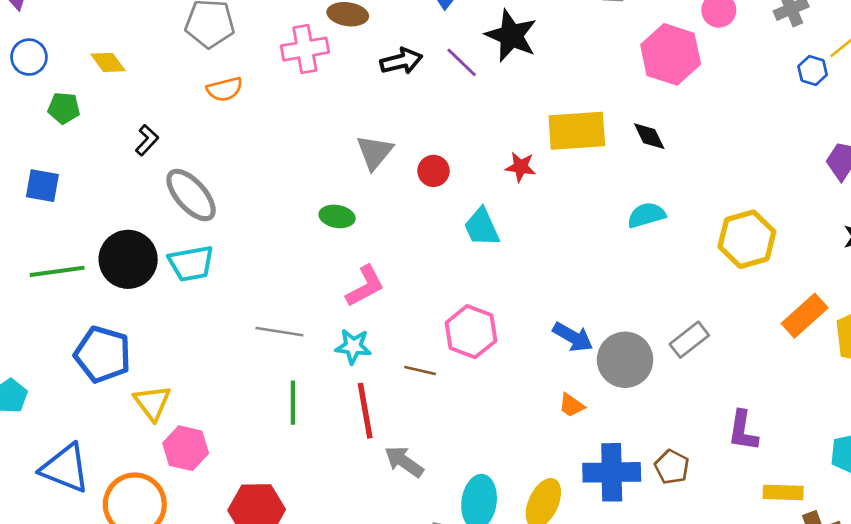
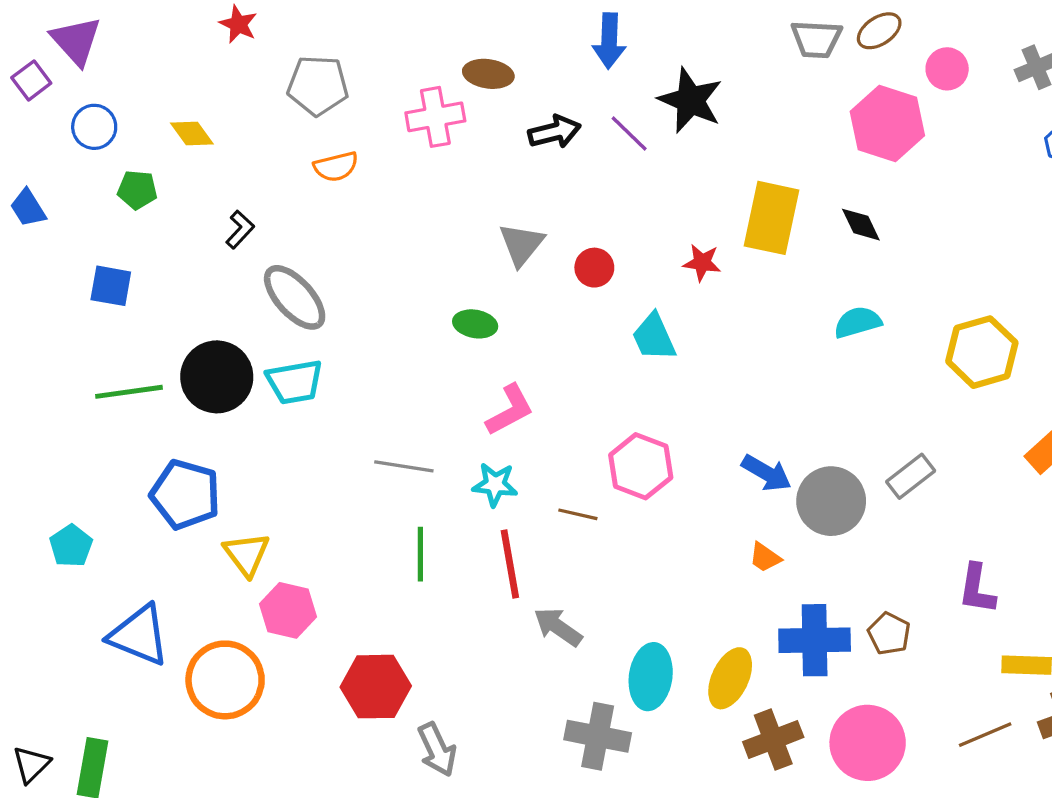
yellow rectangle: (577, 131) -> (772, 218), turned -74

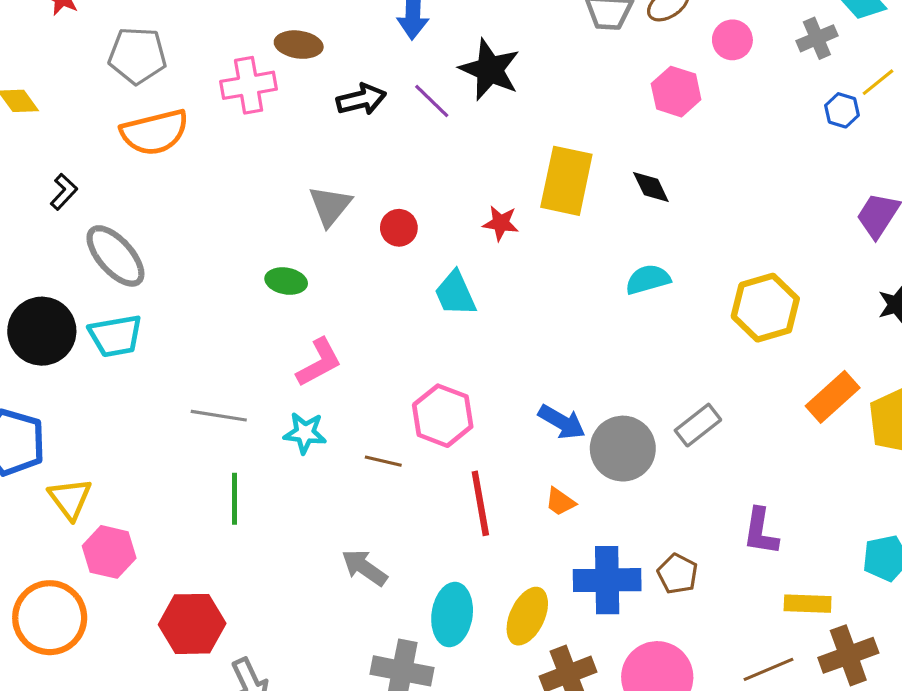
pink hexagon: (887, 124) -> (676, 92), size x0.7
orange semicircle: (336, 167) -> (155, 132), size x1.6
red line: (510, 564) -> (480, 503), moved

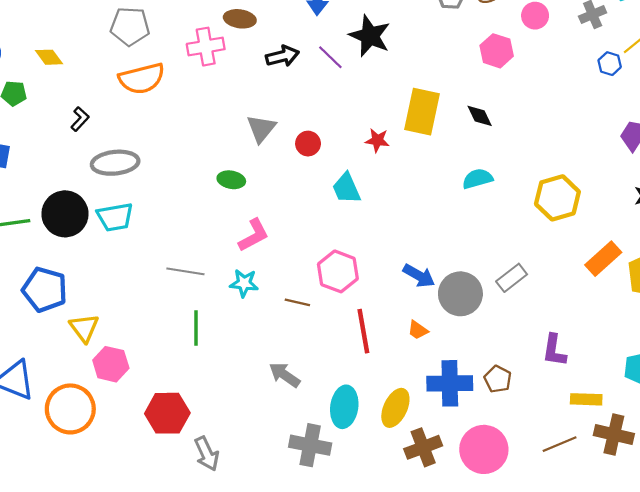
gray ellipse: (115, 256) -> (115, 163), turned -54
brown cross: (848, 655) -> (614, 435), turned 33

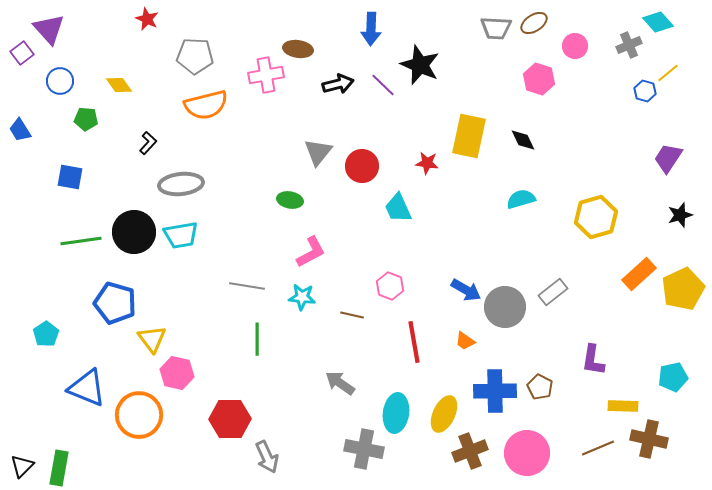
red circle: (308, 144) -> (362, 166), size x1.4
pink hexagon: (338, 271) -> (390, 286), size x0.7

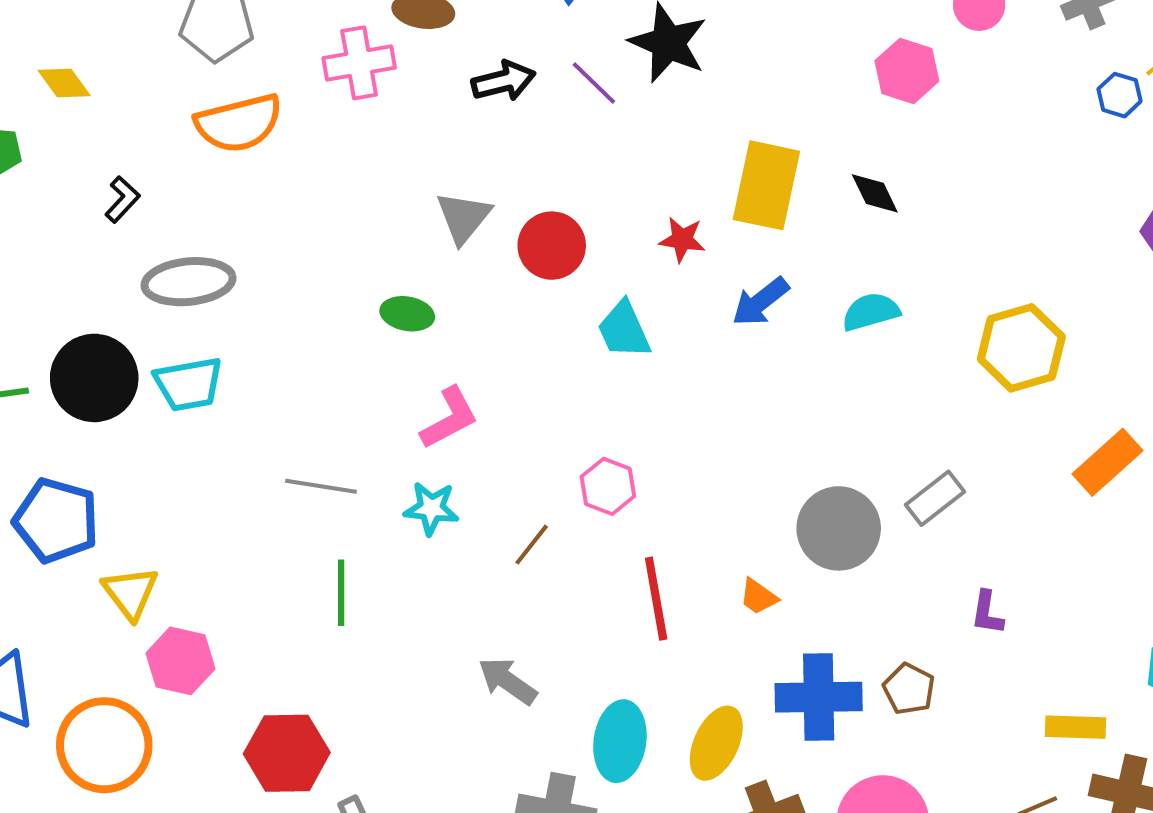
blue arrow: (466, 290) -> (760, 302), moved, turned 112
brown line: (352, 315) -> (532, 545), turned -65
purple L-shape: (593, 360) -> (987, 613), moved, size x0.7

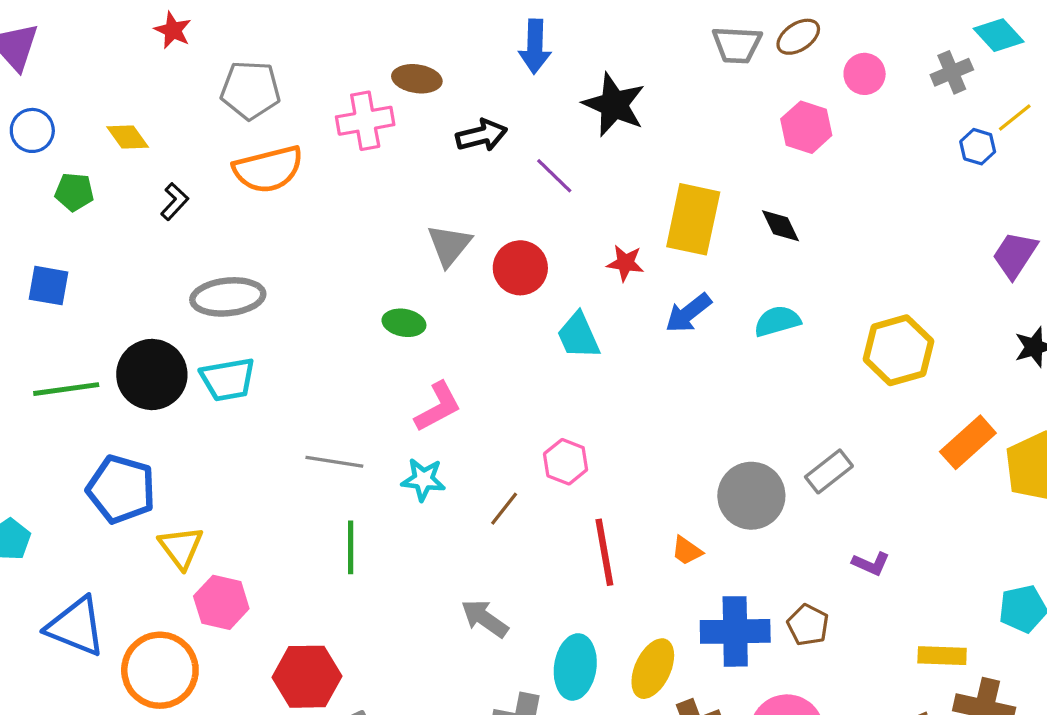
purple line: (594, 83) -> (554, 176), moved
black L-shape: (122, 199) -> (174, 202), moved
purple L-shape: (987, 613) -> (871, 564), turned -75

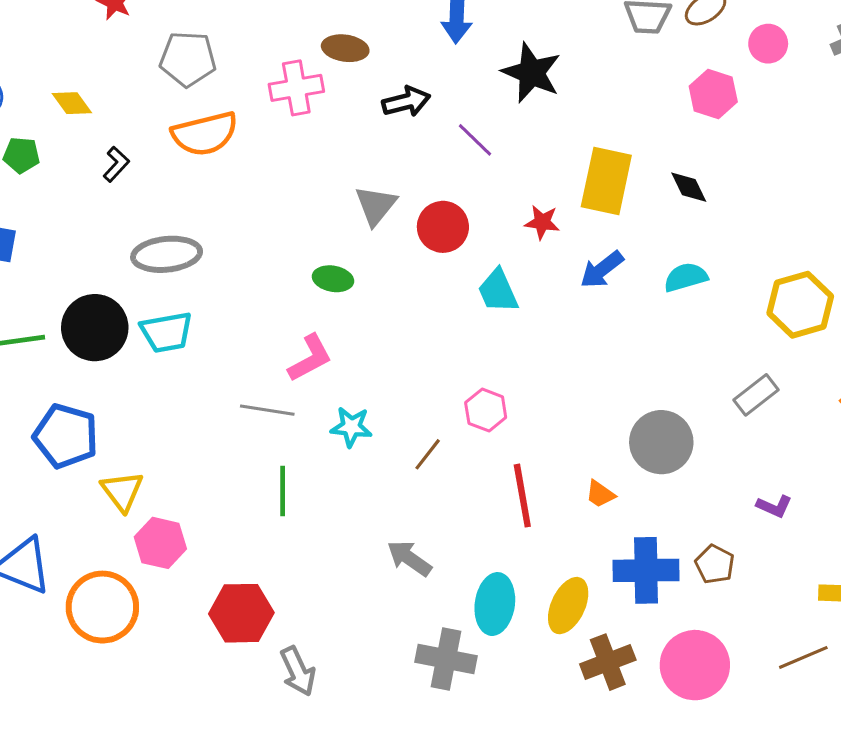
pink L-shape: (438, 407) -> (310, 358), moved
gray rectangle: (829, 471) -> (756, 395), moved

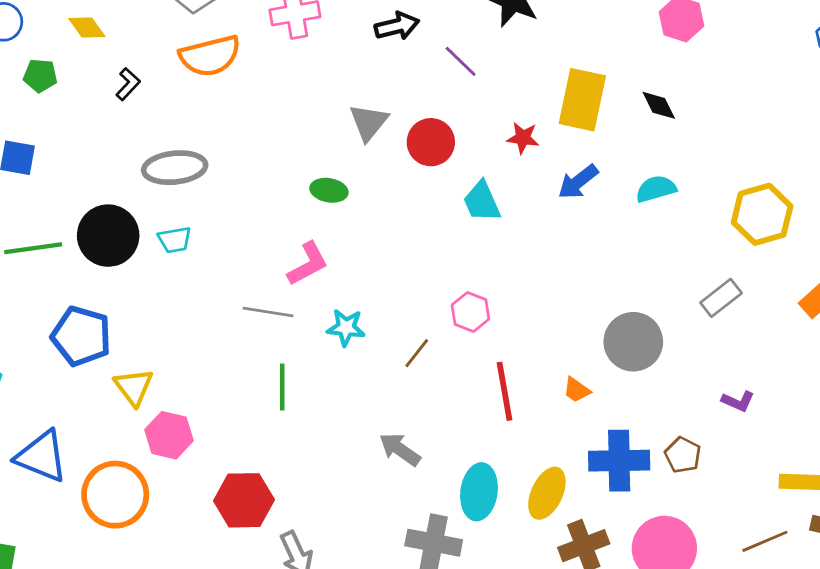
cyan trapezoid: (167, 332) -> (175, 240), size x0.7

